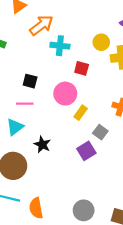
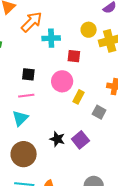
black star: (42, 144) -> (57, 139), moved
purple square: (86, 151) -> (80, 140), moved

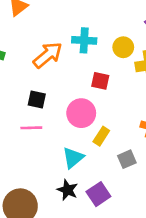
orange arrow: (32, 22) -> (48, 55), moved
cyan cross: (51, 38) -> (84, 40), moved
gray square: (99, 112) -> (127, 159), turned 32
cyan triangle: (20, 118) -> (73, 158), moved

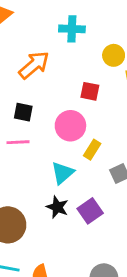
cyan cross: (84, 40) -> (72, 29), moved

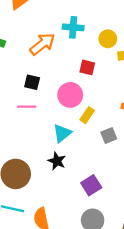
cyan cross: (72, 29) -> (73, 27), moved
purple square: (90, 211) -> (91, 185), moved

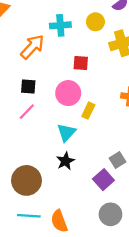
yellow circle: (108, 39) -> (95, 22), moved
pink line: (27, 107) -> (27, 112), turned -36
gray square: (109, 136) -> (117, 160), moved
black star: (57, 161) -> (65, 161), turned 30

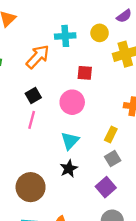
black square: (28, 87) -> (33, 95), turned -35
yellow rectangle: (88, 111) -> (111, 134), moved
pink line: (27, 112) -> (32, 120), turned -30
gray square: (117, 160) -> (113, 159), moved

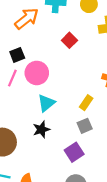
red square: (85, 73) -> (69, 40), turned 32
pink circle: (72, 102) -> (37, 73), moved

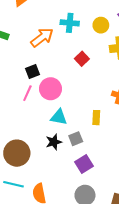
cyan triangle: (46, 103) -> (59, 117), turned 48
yellow rectangle: (86, 103) -> (96, 118), turned -32
gray square: (85, 126) -> (76, 139), moved

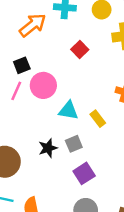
cyan triangle: (59, 117) -> (68, 111), moved
yellow rectangle: (96, 118) -> (98, 119), turned -40

